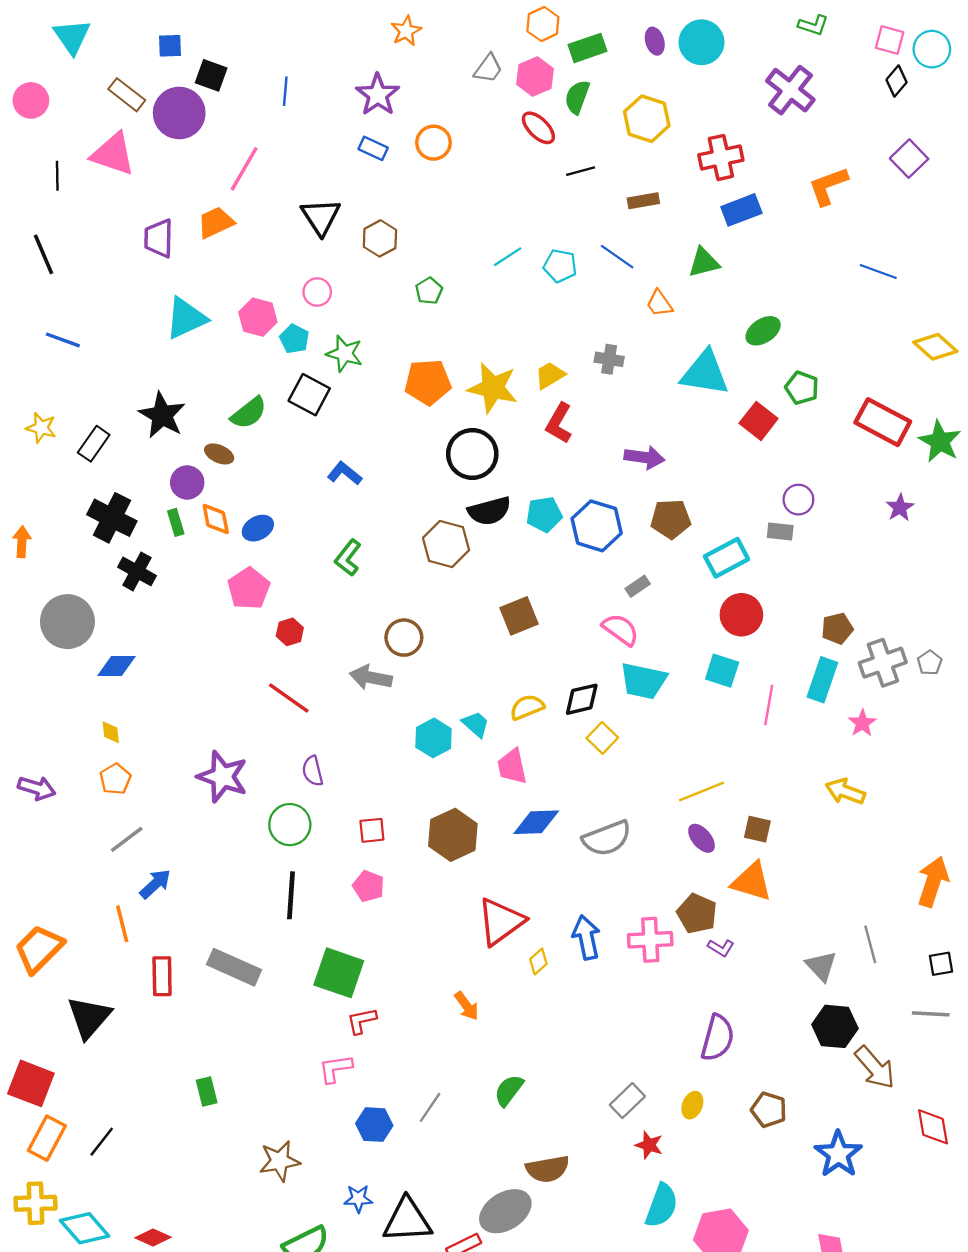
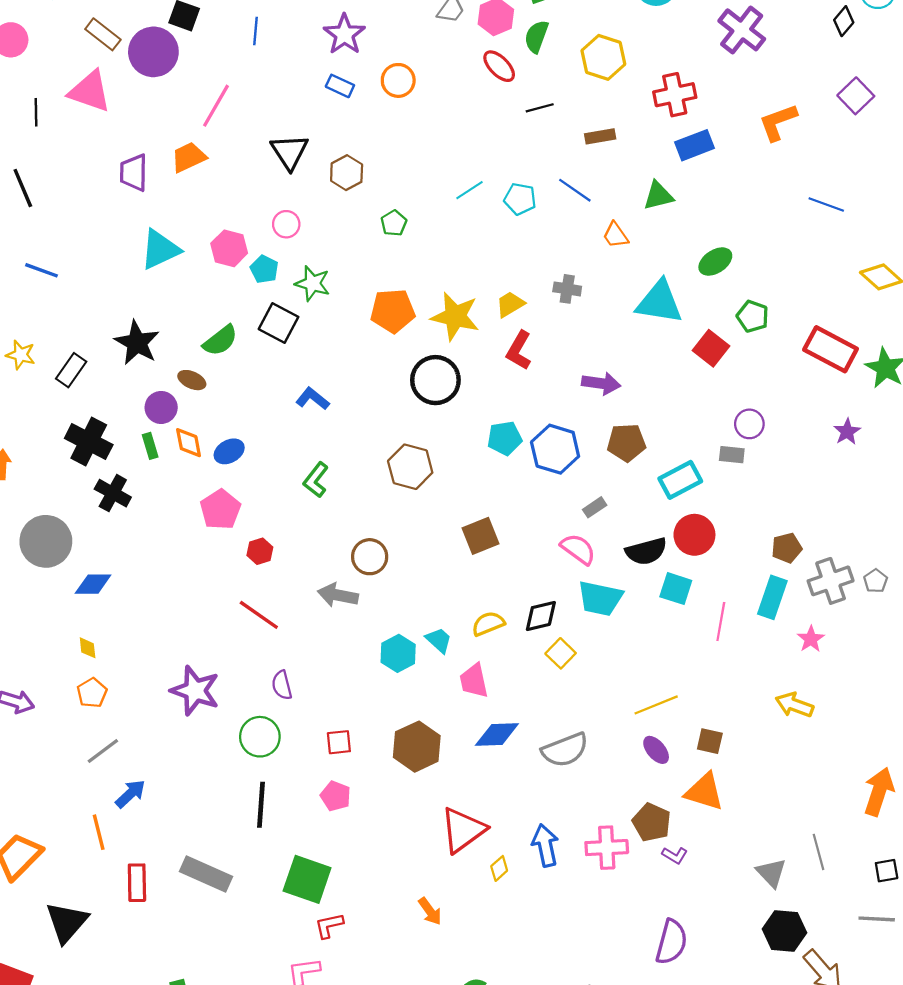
black semicircle: (489, 511) -> (646, 551), moved

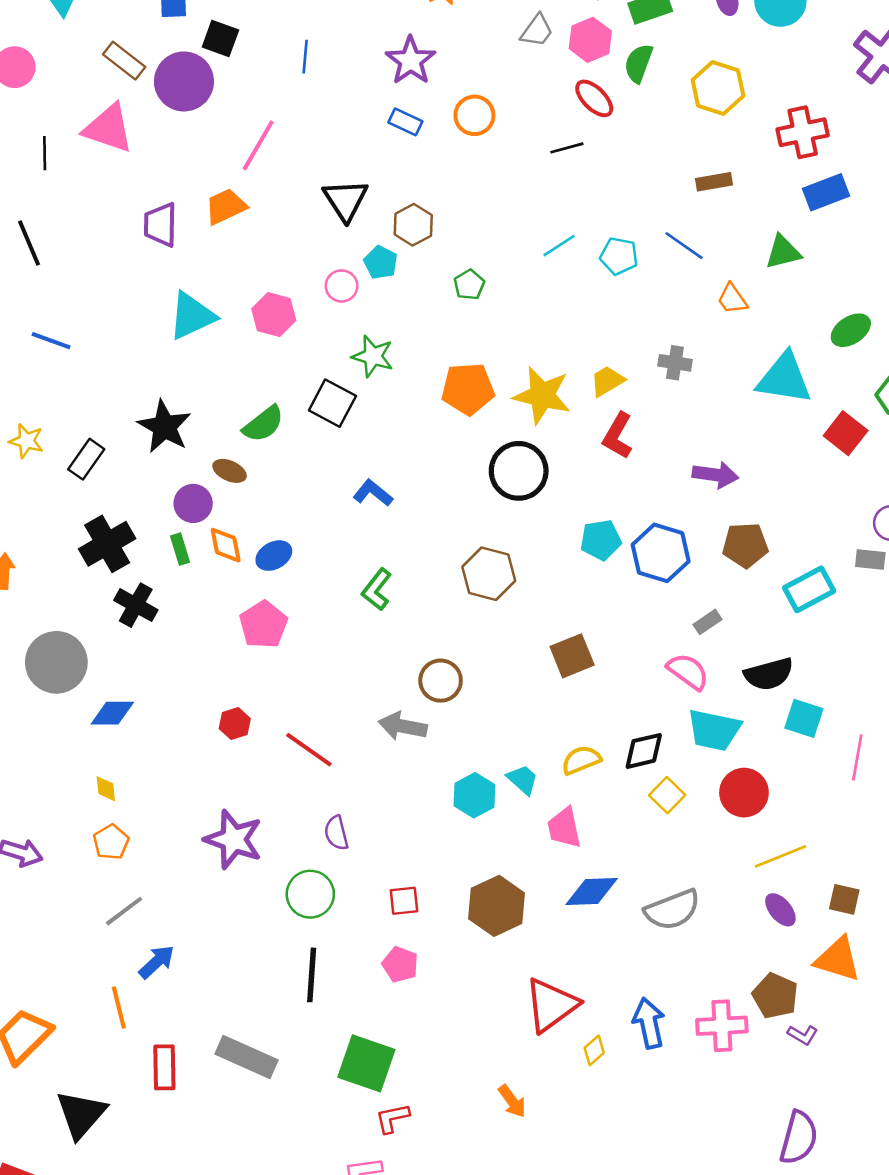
black line: (540, 108) -> (567, 148), moved
cyan pentagon: (264, 269) -> (381, 262), moved
black cross: (89, 441) -> (107, 544), turned 33
red circle: (694, 535) -> (744, 793), moved
red hexagon: (260, 551) -> (235, 724), moved

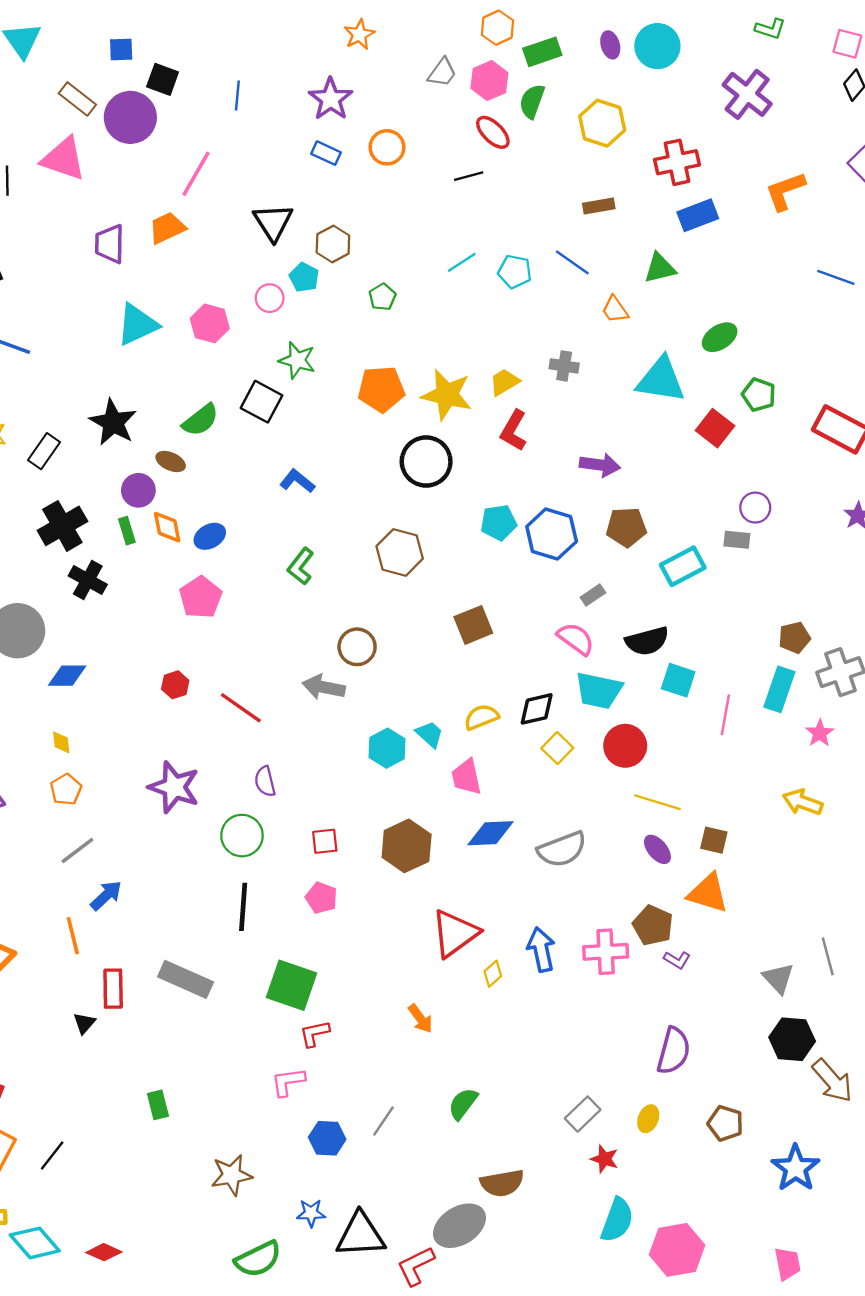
yellow line: (780, 856) -> (657, 802), turned 39
black triangle: (81, 1114) -> (84, 1023), moved, size x0.5

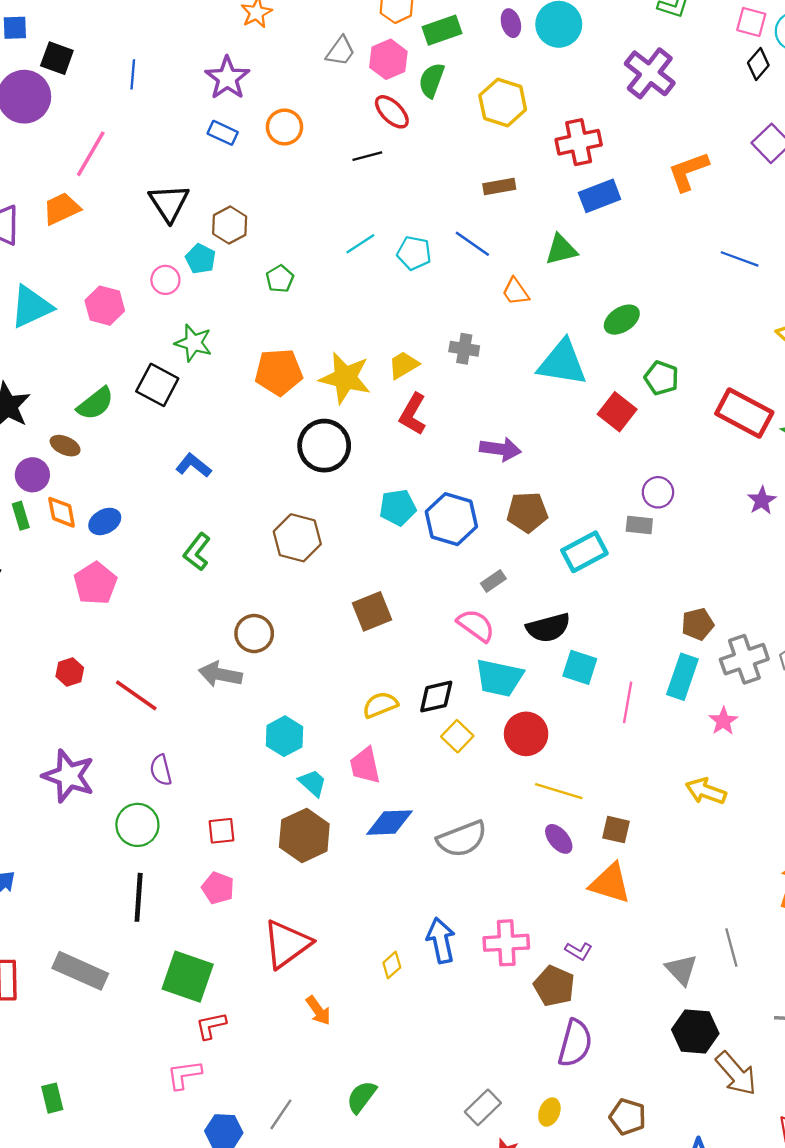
cyan trapezoid: (430, 734) -> (312, 783), moved
brown pentagon: (653, 925) -> (554, 986), moved
red triangle: (455, 933) -> (287, 944), moved

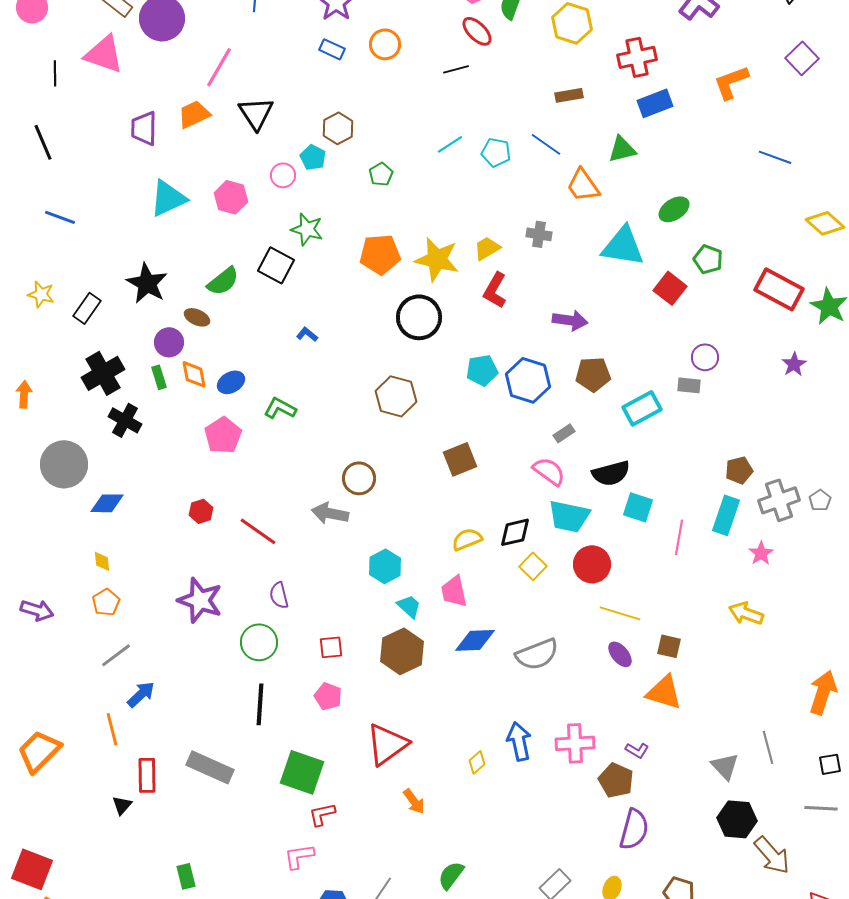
black triangle: (169, 203) -> (256, 113), moved
orange trapezoid: (516, 292) -> (583, 185), size x1.4
blue L-shape: (193, 465) -> (307, 334), size x0.7
green L-shape: (197, 552) -> (280, 408), moved, turned 80

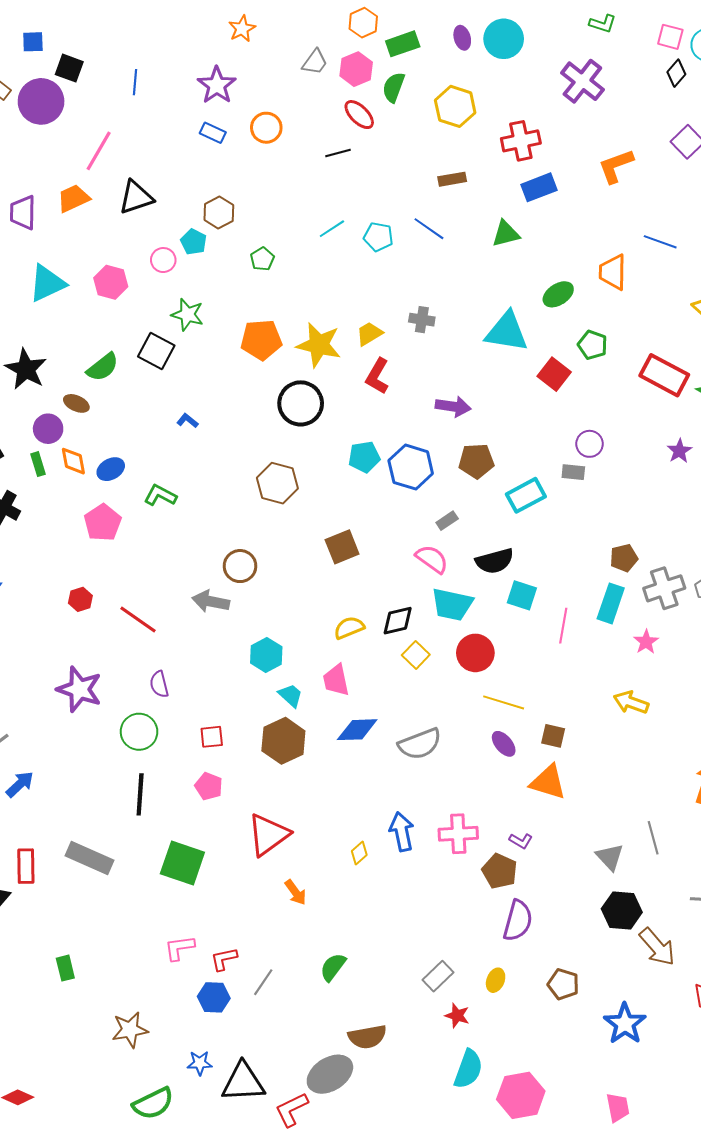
black triangle: (256, 113) -> (136, 197), turned 45
orange trapezoid: (583, 185) -> (613, 272), moved, turned 36
red L-shape: (322, 814) -> (224, 959), moved

